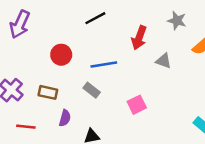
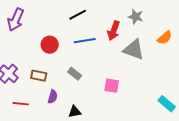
gray star: (177, 21) -> (136, 17), moved
gray triangle: (163, 61) -> (134, 50), size x1.6
blue line: (104, 64) -> (85, 41), moved
pink square: (137, 105) -> (112, 86), turned 35

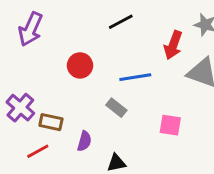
blue line: (85, 41) -> (135, 77), moved
brown rectangle: (39, 76) -> (51, 122), moved
red line: (21, 104) -> (38, 151), turned -35

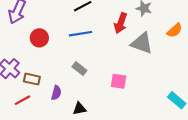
red circle: (80, 65) -> (39, 38), moved
blue line: (135, 77) -> (81, 34), moved

